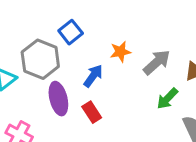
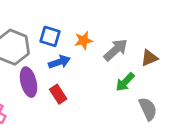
blue square: (71, 32) -> (50, 36), moved, turned -35
blue arrow: (93, 76) -> (59, 62), turned 35

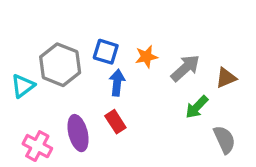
blue arrow: (59, 62) -> (117, 83), turned -65
purple ellipse: (29, 82) -> (78, 133), moved

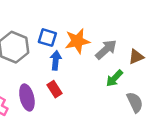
orange star: (146, 57) -> (77, 41), size x1.5

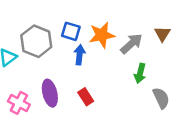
brown triangle: (136, 57) -> (162, 34), moved, turned -35
green arrow: (114, 78) -> (140, 73), turned -30
red rectangle: (55, 89) -> (86, 97), moved

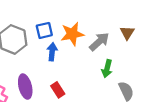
blue square: (71, 31) -> (44, 30), turned -30

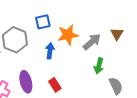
blue square: (44, 30) -> (43, 22), moved

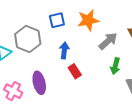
orange star: (68, 35) -> (88, 20), moved
red rectangle: (55, 85) -> (75, 71), moved

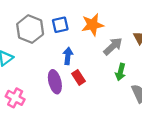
gray hexagon: (28, 39) -> (30, 29), moved
purple ellipse: (39, 83) -> (55, 82), moved

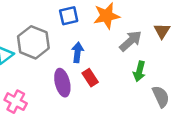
gray hexagon: (30, 29) -> (33, 42), moved

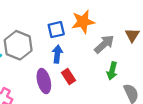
blue square: (69, 16) -> (56, 30), moved

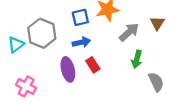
blue arrow: (57, 54) -> (81, 42), turned 72

